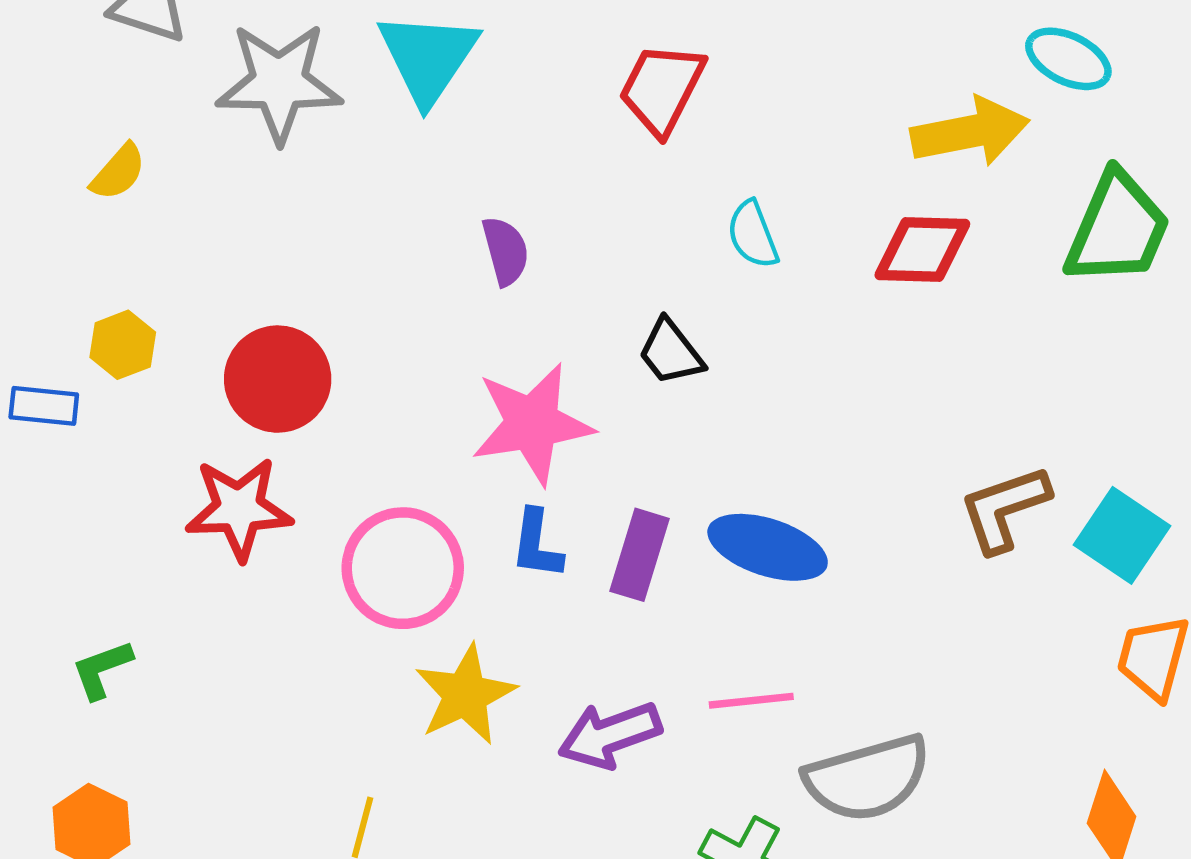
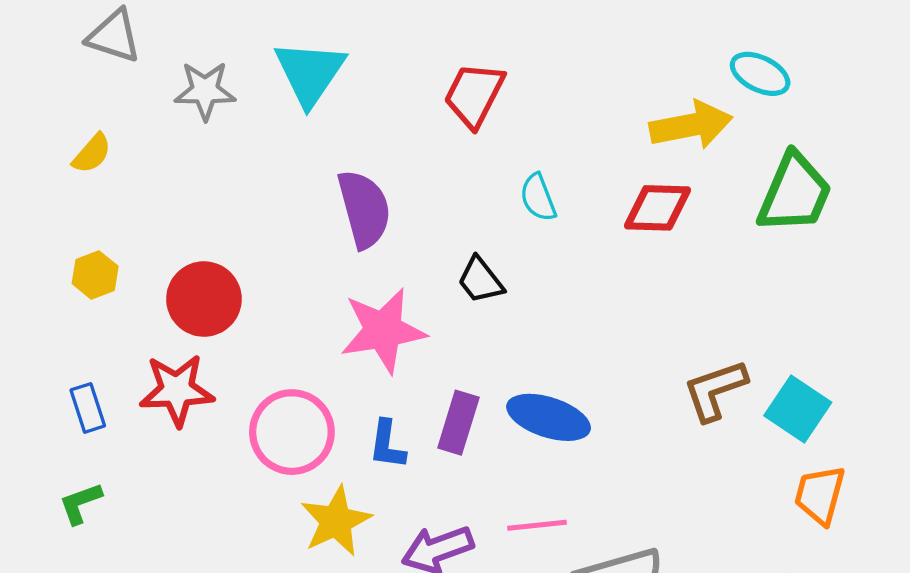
gray star: (279, 83) -> (205, 91), size x0.7
purple semicircle: (505, 251) -> (364, 209), size x1.6
blue rectangle: (44, 406) -> (88, 408), moved, turned 66
blue L-shape: (537, 544) -> (387, 445), moved

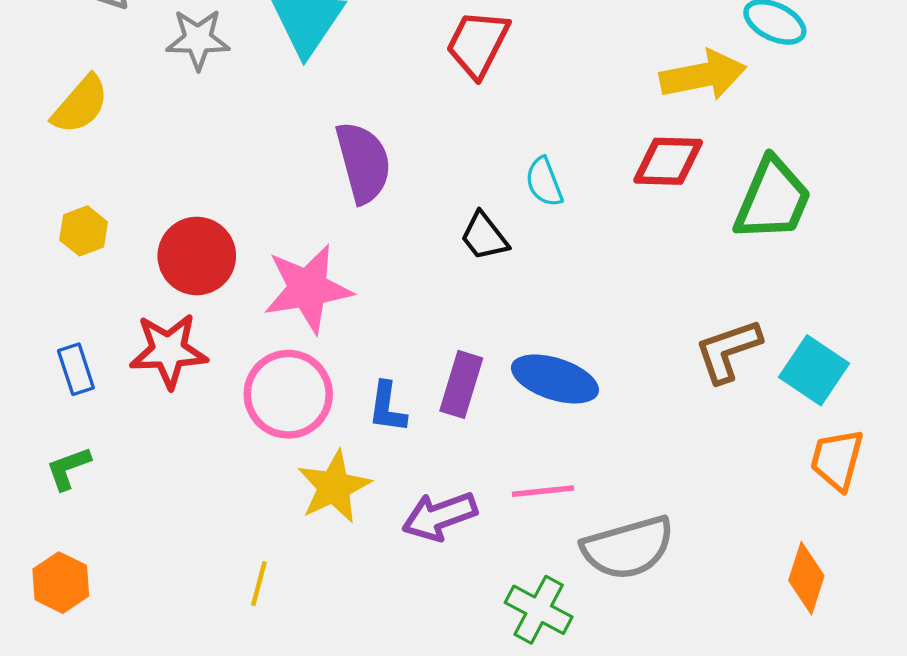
yellow semicircle: (92, 153) -> (80, 105), size x1.4
green trapezoid: (795, 193) -> (773, 199), moved
cyan semicircle: (538, 197) -> (544, 182), moved
pink star: (383, 330) -> (308, 289), moved

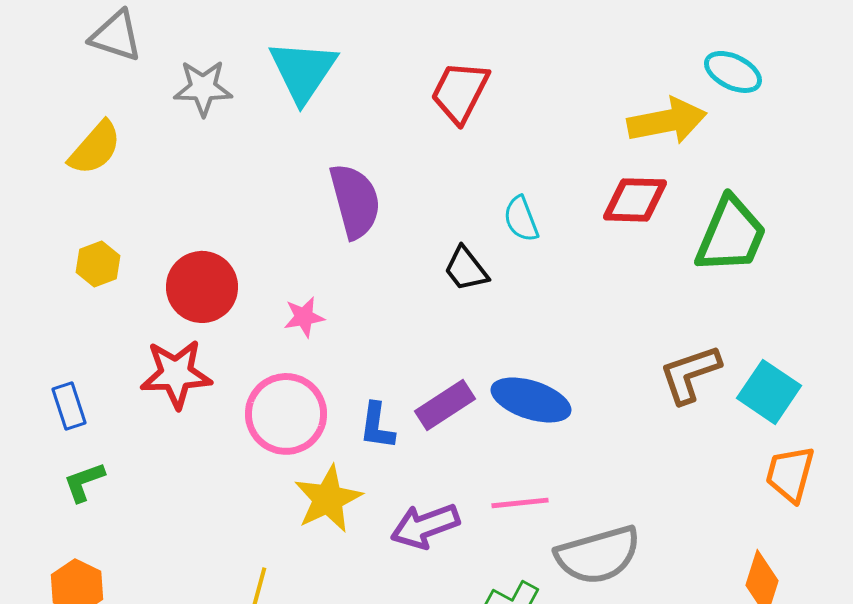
pink star: (308, 289) -> (304, 317), size x0.5
blue rectangle: (76, 369) -> (69, 406), moved
purple rectangle: (461, 384) -> (445, 405), turned 40

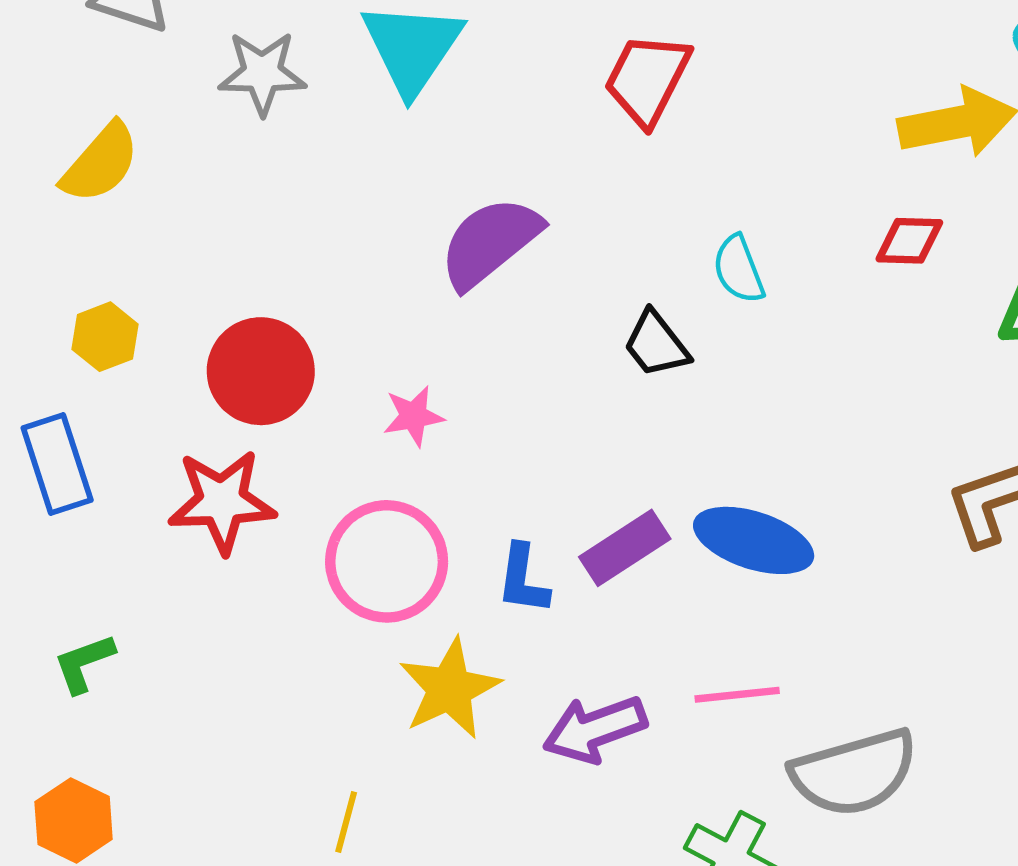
red diamond: (635, 200) -> (909, 241), size x0.7
purple semicircle: (355, 201) -> (490, 242), turned -114
blue rectangle: (69, 406) -> (57, 464), moved, size x1.4

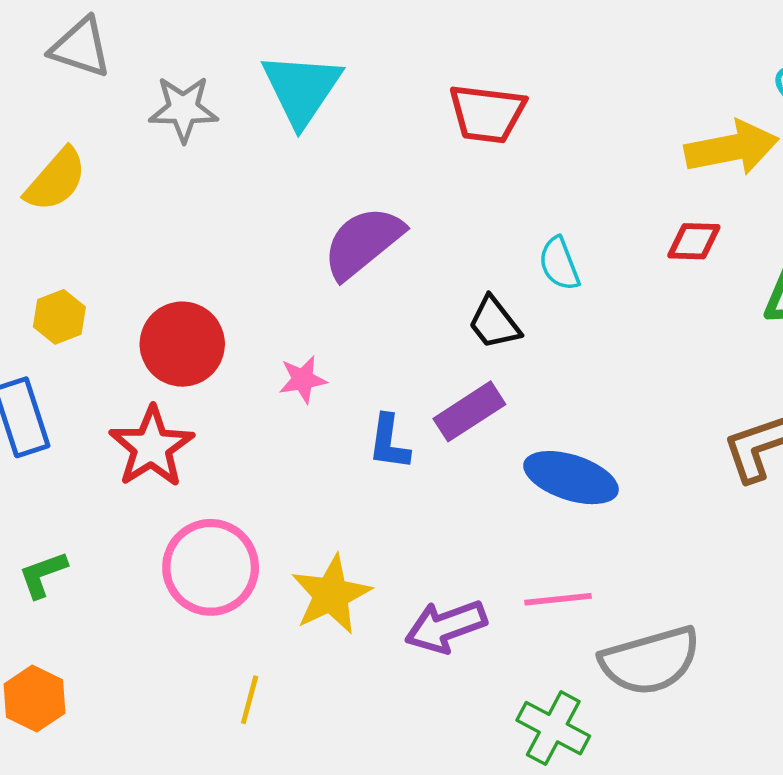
red trapezoid: (647, 79) -> (487, 114), turned -110
red star: (222, 501) -> (152, 447), turned -30
purple rectangle: (625, 548) -> (469, 411), moved
pink circle: (387, 561) -> (211, 567), moved
blue L-shape: (523, 579) -> (389, 442), moved

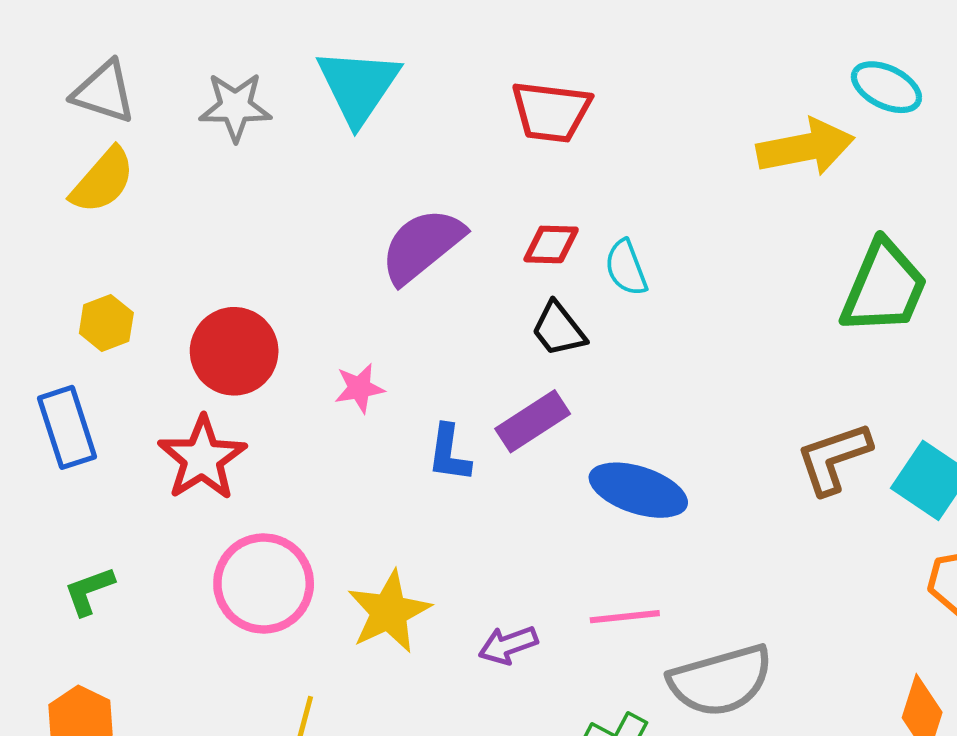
gray triangle: (81, 47) -> (104, 92), moved
red diamond: (694, 241) -> (551, 244), moved
purple arrow: (446, 626) -> (508, 645), size x0.7

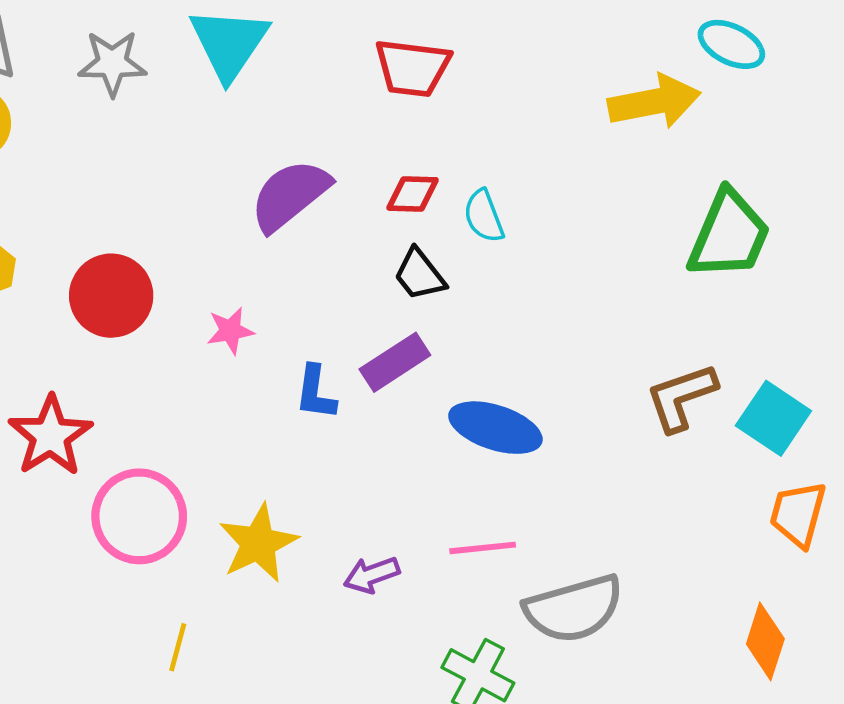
red star: (202, 458) -> (50, 436), moved

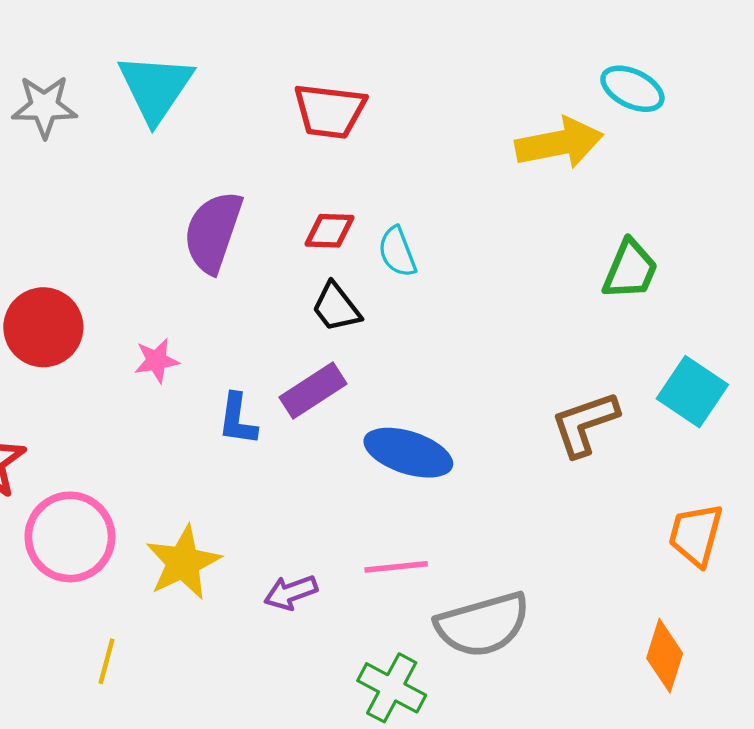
purple semicircle: (290, 195) -> (213, 232), turned -32
green trapezoid: (729, 235) -> (630, 270), size x0.7
cyan square: (773, 418) -> (692, 392), moved

